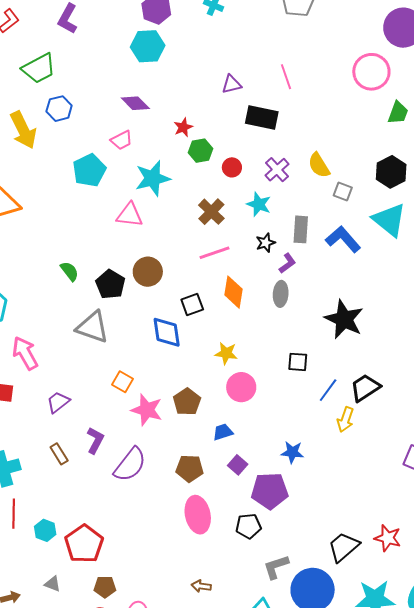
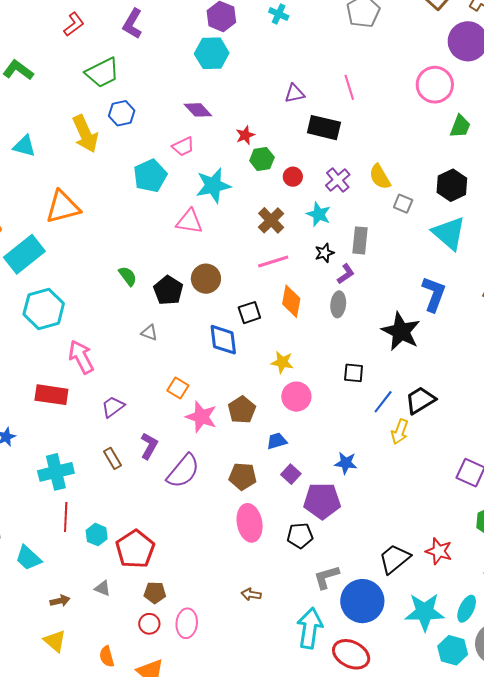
blue L-shape: (343, 239) -> (434, 294), moved, turned 60
gray triangle: (93, 327) -> (149, 333), size x0.5

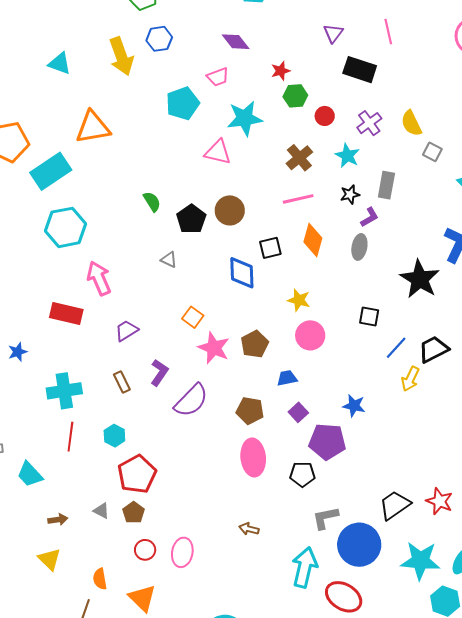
purple triangle: (295, 93) -> (333, 33), turned -45
cyan hexagon: (97, 535) -> (114, 436), moved
brown pentagon: (155, 593) -> (134, 513), moved, turned 30

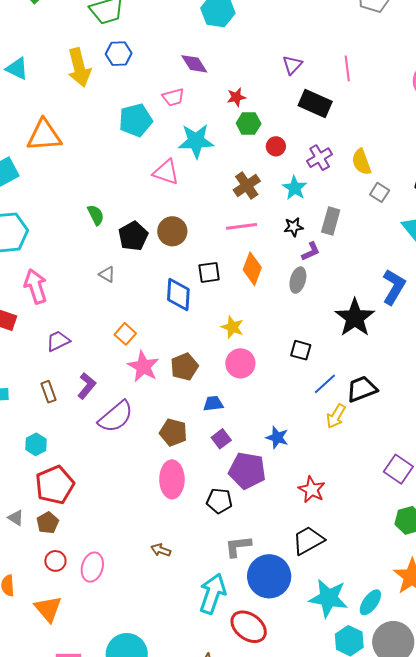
red star: (439, 501) -> (312, 490), moved

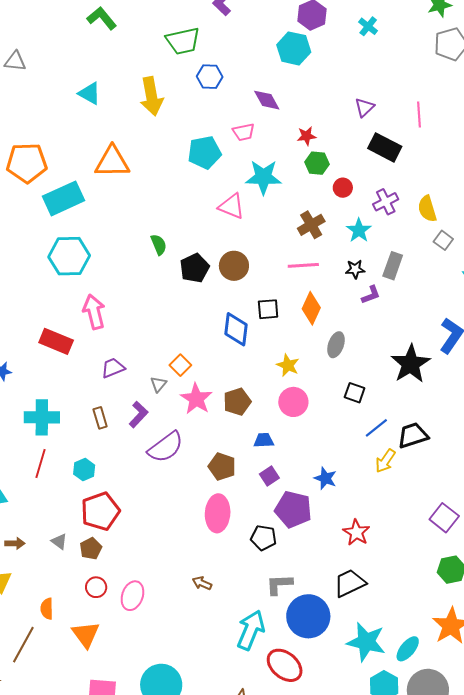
blue hexagon: (119, 54) -> (210, 77), moved
gray triangle: (107, 274) -> (158, 384), moved, turned 36
gray ellipse: (298, 280) -> (336, 345), moved

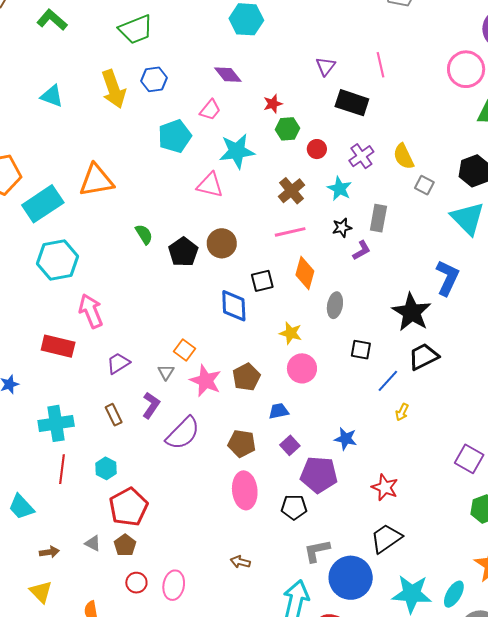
blue hexagon: (210, 77) -> (154, 79), moved
pink trapezoid: (244, 132) -> (210, 110), turned -30
orange triangle: (112, 162) -> (96, 180), moved
black trapezoid: (413, 435) -> (423, 357), moved
yellow arrow: (385, 461) -> (402, 412), size x0.7

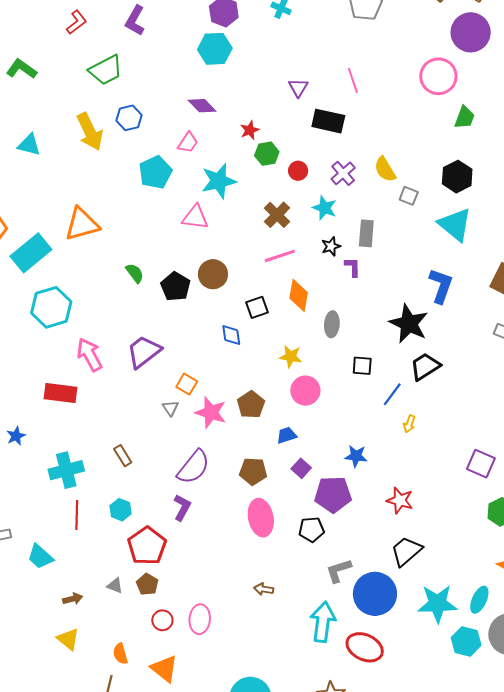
purple L-shape: (361, 250) -> (353, 267), turned -55
blue diamond: (234, 306) -> (231, 335), size x0.7
purple trapezoid: (118, 363) -> (144, 352), moved, size x1.5
purple L-shape: (151, 405) -> (182, 508), moved

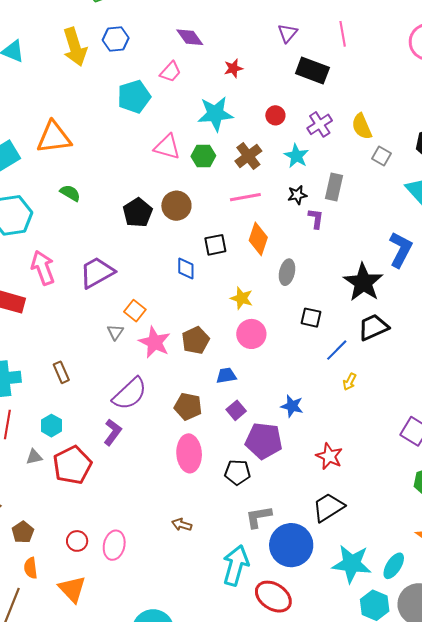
green hexagon: (267, 154) -> (203, 156), moved
cyan star: (219, 181) -> (215, 114), moved
green semicircle: (135, 273) -> (70, 193), moved, turned -30
brown pentagon: (147, 584) -> (23, 532), moved
gray triangle: (115, 586) -> (34, 457), moved, turned -42

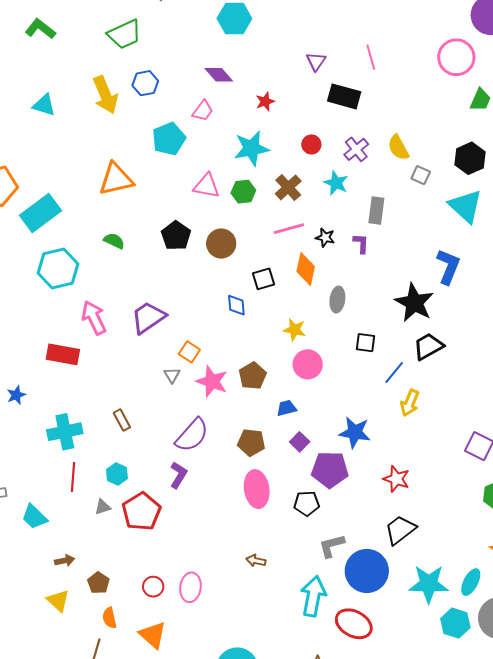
orange triangle: (54, 137) -> (116, 179), moved
black star: (297, 195) -> (325, 238), moved, turned 30
black pentagon: (138, 213) -> (176, 236), moved
yellow arrow: (350, 382) -> (410, 403), size x1.5
blue star: (292, 406) -> (355, 432), size x1.4

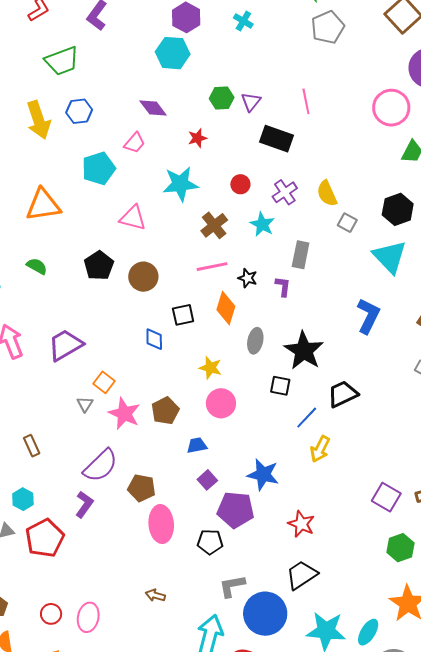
green hexagon: (243, 192) -> (222, 98), moved
black star: (414, 303) -> (304, 351), moved
brown pentagon: (251, 442) -> (142, 488), moved

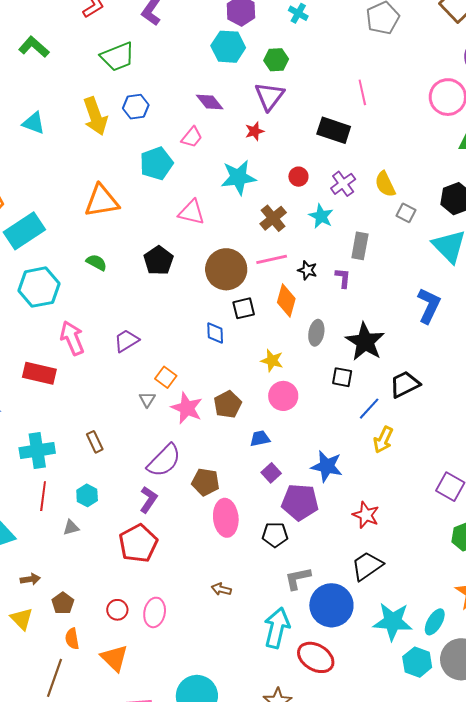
green hexagon: (222, 98) -> (276, 60), moved
purple triangle: (251, 102) -> (269, 96), moved, size x1.5
brown circle: (143, 277) -> (226, 269), moved, size x1.4
purple trapezoid: (65, 345) -> (126, 341), size x0.7
red pentagon: (45, 538) -> (138, 543), moved

